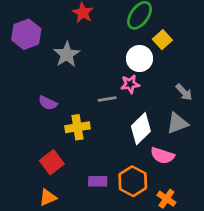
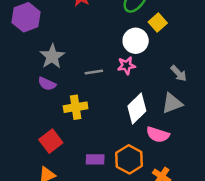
gray star: (67, 54) -> (52, 56), moved
gray line: (107, 99) -> (94, 72), moved

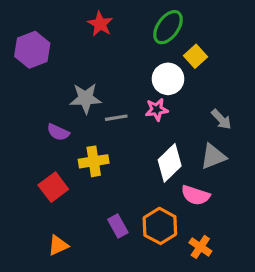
gray star: (52, 56) -> (86, 98), moved, turned 30
red square: (51, 141) -> (53, 187), moved
purple rectangle: (95, 159) -> (118, 226), turned 60

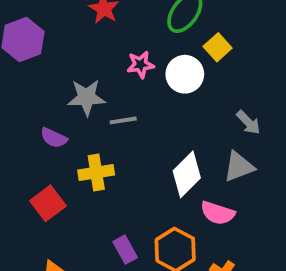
pink star: (157, 110) -> (140, 65), moved

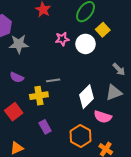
gray star: (87, 97) -> (19, 44), moved
gray line: (123, 120) -> (53, 80), moved
purple rectangle: (125, 250) -> (45, 127), moved

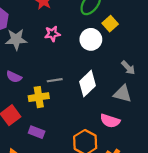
pink star: (62, 39) -> (52, 34), moved
gray triangle: (114, 93) -> (123, 94), turned 36
white diamond: (87, 97) -> (87, 84), moved
purple rectangle: (45, 127) -> (37, 132), moved, turned -40

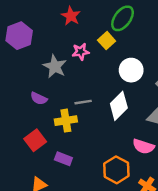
yellow square: (110, 24) -> (107, 41), moved
gray star: (16, 39) -> (55, 66), moved, turned 30
white circle: (91, 39) -> (131, 70), moved

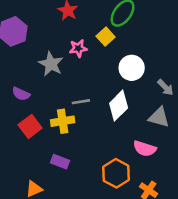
purple semicircle: (39, 98) -> (21, 94), moved
red square: (35, 140) -> (30, 126), moved

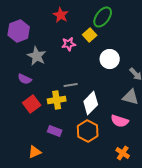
gray star: (51, 64) -> (37, 56), moved
white diamond: (119, 106) -> (91, 103), moved
orange hexagon: (116, 173) -> (88, 131), moved

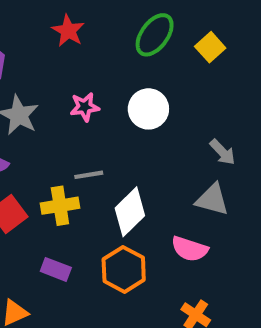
yellow square: (90, 35) -> (210, 47), moved
pink star: (69, 44) -> (85, 107), moved
white circle: (110, 59) -> (148, 109), moved

